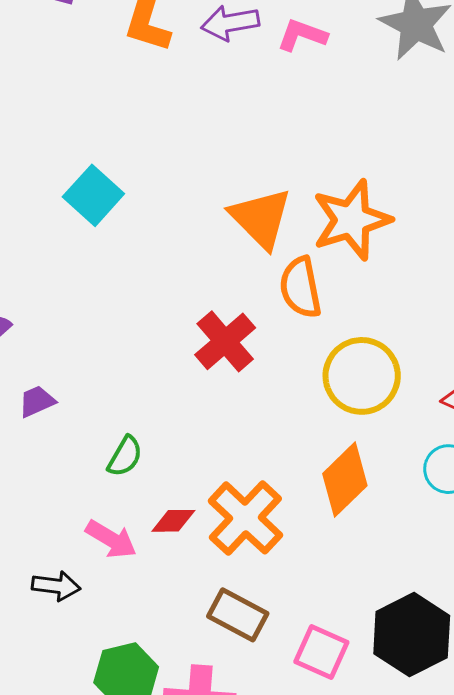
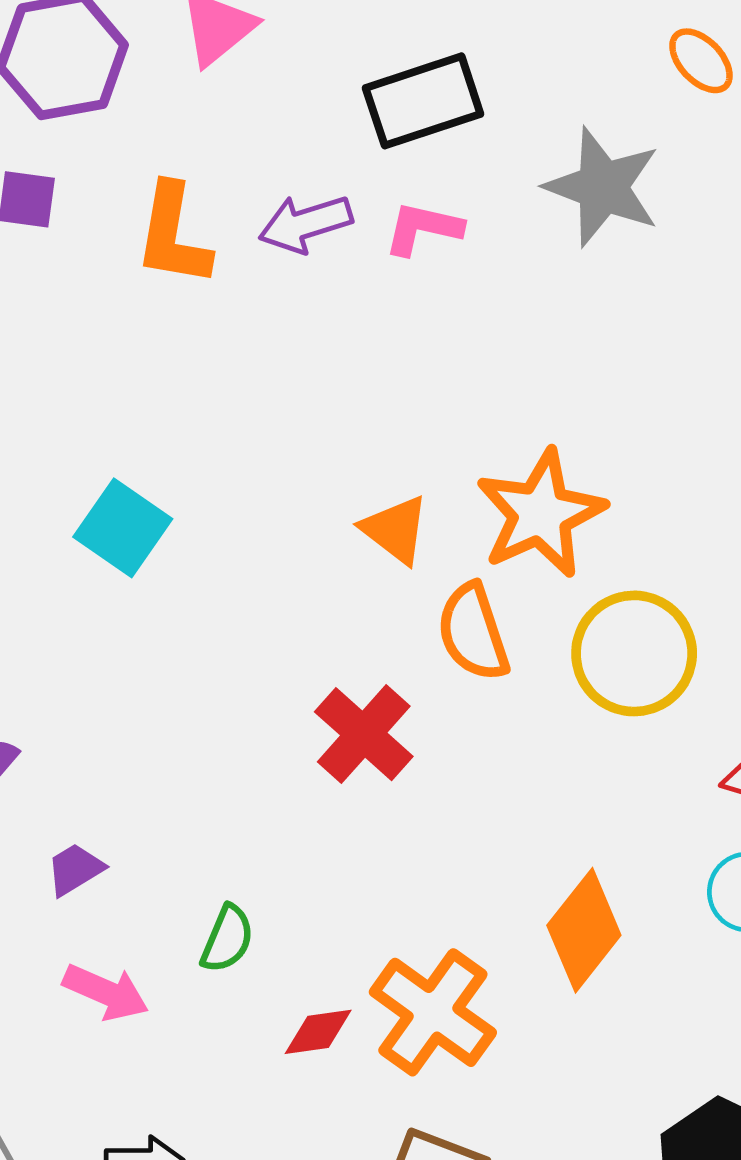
orange triangle: (261, 218) -> (395, 530), size x0.7
yellow circle: (362, 376) -> (634, 653), moved
pink arrow: (111, 539) -> (106, 992), moved

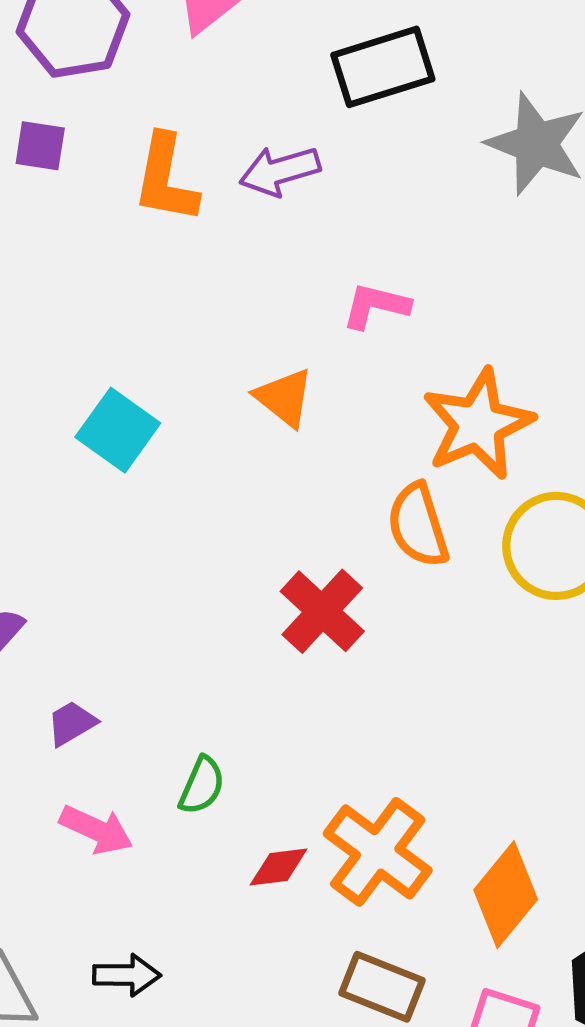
pink L-shape: (423, 228) -> (376, 306), moved
orange triangle: (395, 530) -> (284, 398), moved
orange diamond: (584, 930) -> (506, 895), moved

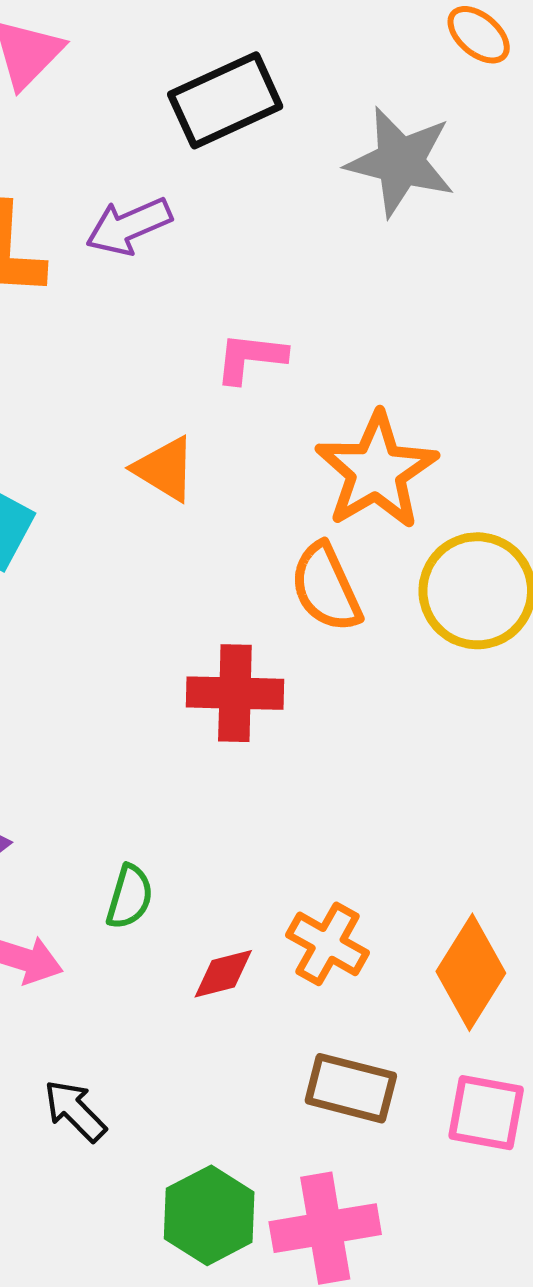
red cross: (322, 611) -> (235, 693), turned -34
orange cross: (378, 852) -> (328, 944), size x0.7
black arrow: (127, 975) -> (75, 1111), turned -128

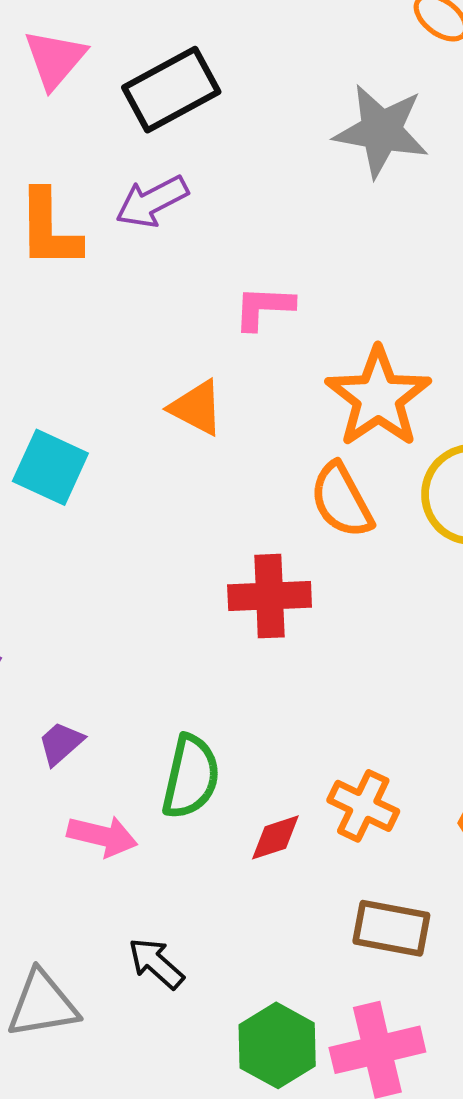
black rectangle: (225, 100) -> (171, 90), moved
green semicircle: (130, 897) -> (191, 777), size x1.5

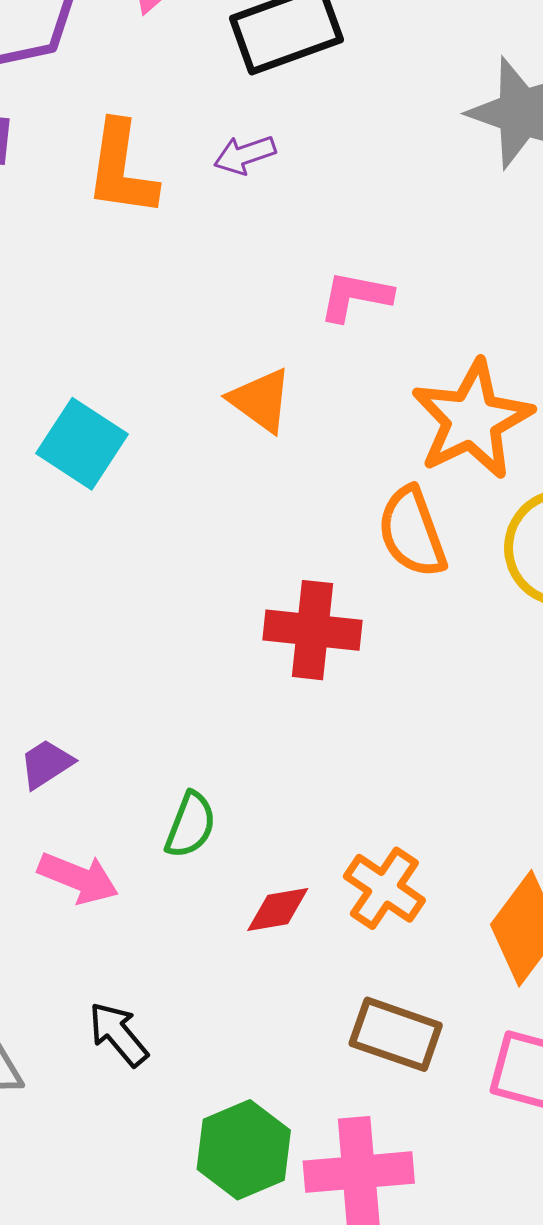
purple arrow: (152, 202) -> (245, 155), size x0.7
green semicircle: (191, 777) -> (190, 825), size x0.7

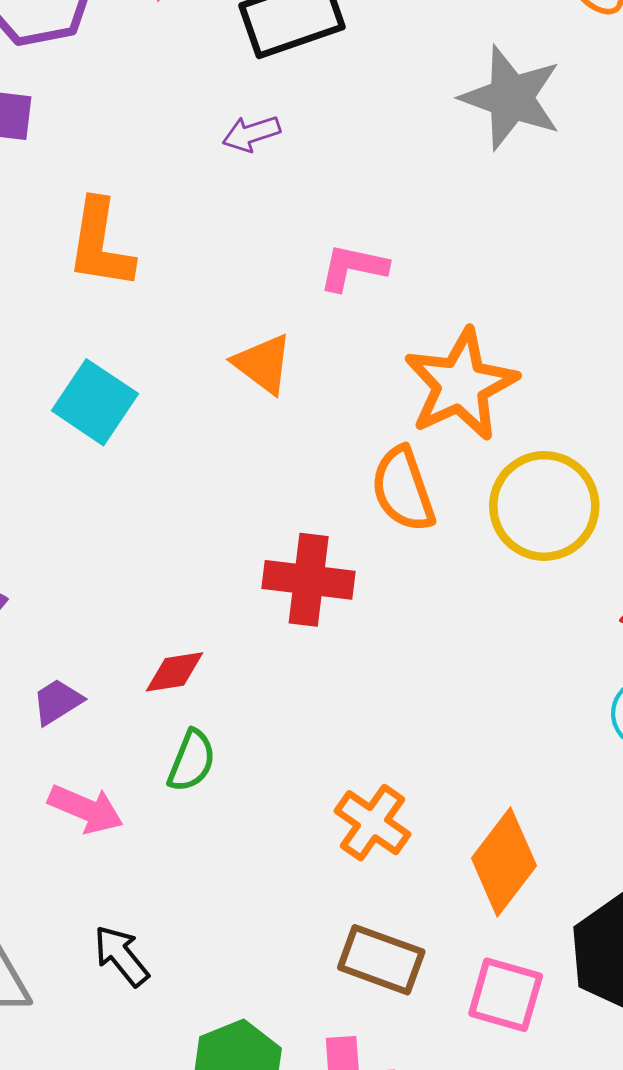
orange L-shape: (121, 169) -> (100, 244), moved
red diamond: (278, 910) -> (175, 672), moved

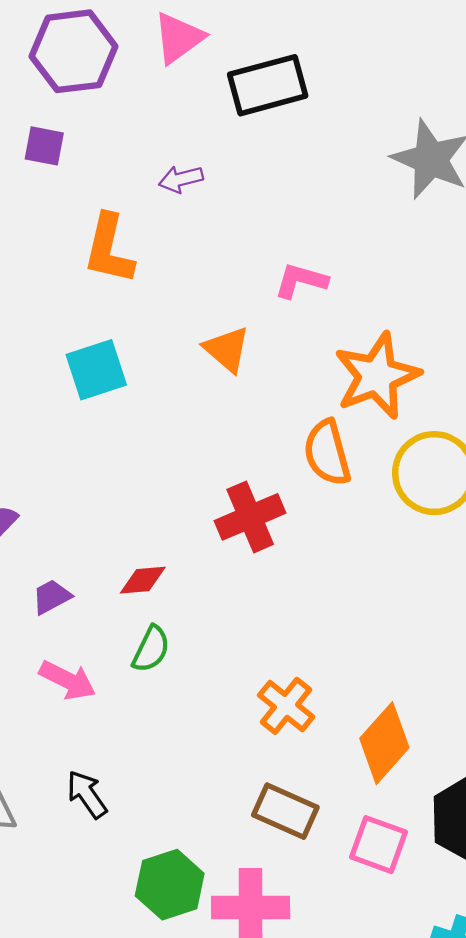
purple arrow: (251, 134) -> (181, 179), moved
cyan square: (95, 402) -> (96, 370), turned 34
red cross: (309, 580) -> (250, 517), turned -34

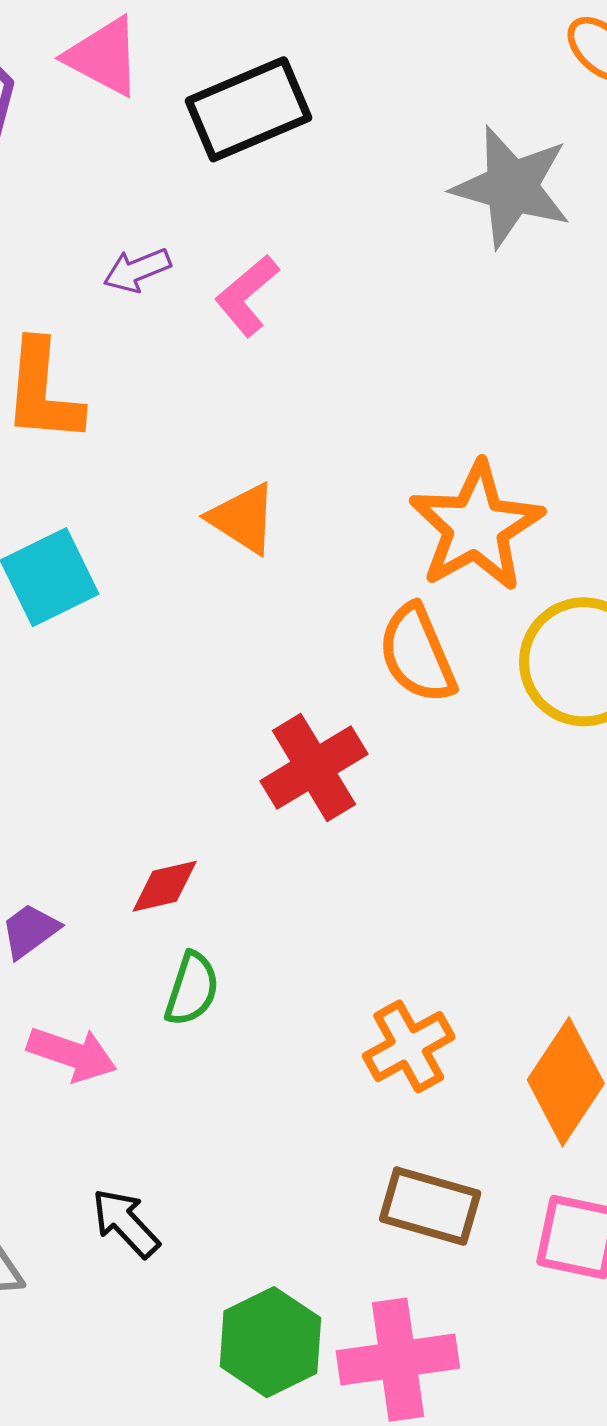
pink triangle: (179, 38) -> (104, 57), turned -48
pink L-shape: (301, 281) -> (247, 296), moved, turned -48
orange cross: (286, 706) -> (409, 1046), turned 30

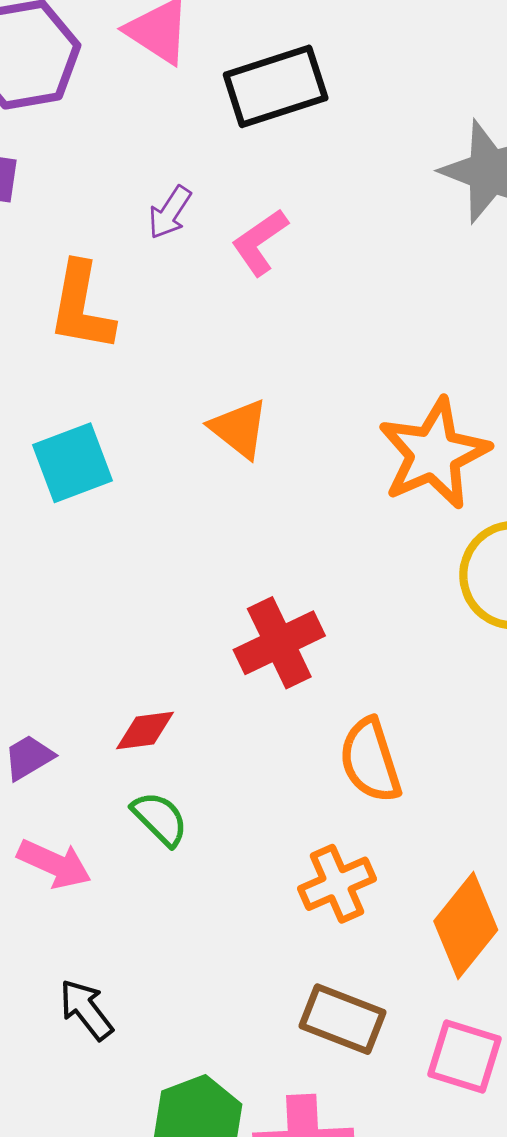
purple arrow: (137, 270) -> (170, 212), turned -40
orange semicircle: (417, 654) -> (370, 760), moved
green semicircle: (192, 989) -> (160, 819), turned -68

